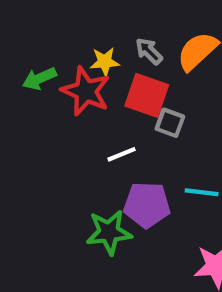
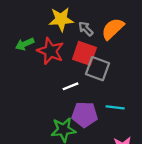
yellow star: (105, 62) -> (61, 19), moved, size x1.5
gray square: (170, 123) -> (97, 69), size x1.5

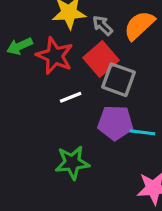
red square: (85, 53) -> (101, 59), turned 30
white line: (70, 86) -> (71, 97), moved
purple pentagon: (85, 114) -> (115, 123), moved

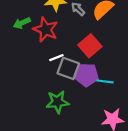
red square: (101, 59) -> (90, 46), moved
gray square: (119, 80) -> (68, 68), moved

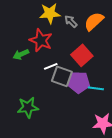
green arrow: (22, 23) -> (21, 54), moved
green star: (57, 102) -> (28, 107), moved

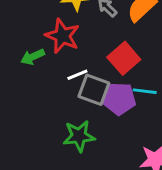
cyan line: (96, 88) -> (145, 91), moved
green star: (28, 107) -> (79, 136), moved

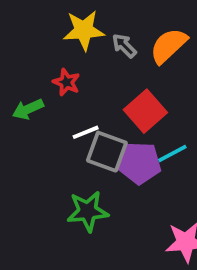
red star: (62, 36) -> (66, 82), size x0.6
cyan line: (145, 91) -> (172, 153), turned -35

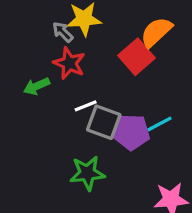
gray arrow: (124, 46) -> (63, 32), moved
red star: (66, 82) -> (69, 63), size x1.4
red square: (145, 111) -> (137, 57), moved

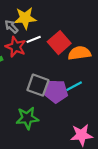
orange semicircle: (156, 32) -> (79, 53), moved, turned 35
white line: (86, 106) -> (34, 39), moved

